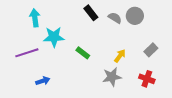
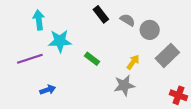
gray circle: (135, 16) -> (150, 30), moved
gray rectangle: (151, 50) -> (167, 55), size x1.5
red cross: (147, 79) -> (178, 95), moved

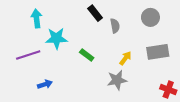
gray semicircle: (127, 20) -> (115, 26), moved, turned 48
gray circle: (150, 30) -> (150, 17), moved
gray rectangle: (167, 55) -> (158, 52), turned 35

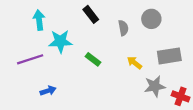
black rectangle: (95, 13) -> (91, 14), moved
gray circle: (150, 17) -> (151, 19), moved
yellow arrow: (125, 58) -> (135, 63), turned -88
gray star: (117, 80) -> (155, 86), moved

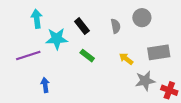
black rectangle: (91, 14) -> (82, 26), moved
blue arrow: (48, 91) -> (45, 85), turned -80

